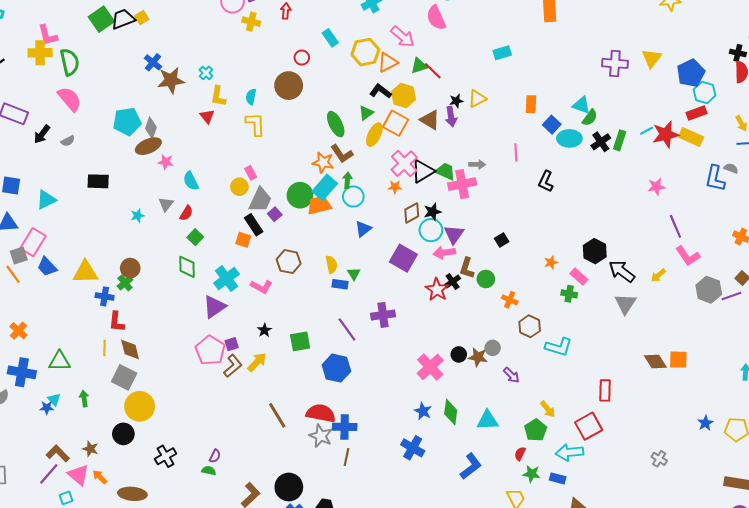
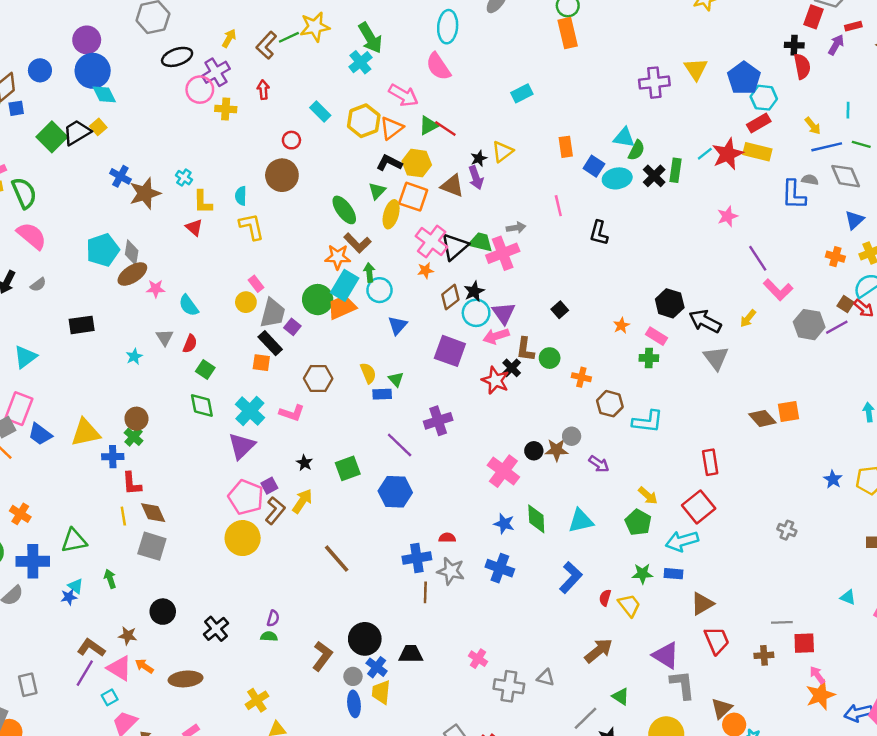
yellow circle: (140, 406) -> (243, 538), moved
red semicircle: (321, 413) -> (447, 538), moved, size x0.5
gray star: (321, 436) -> (451, 571), moved
red semicircle: (520, 454) -> (605, 598), moved

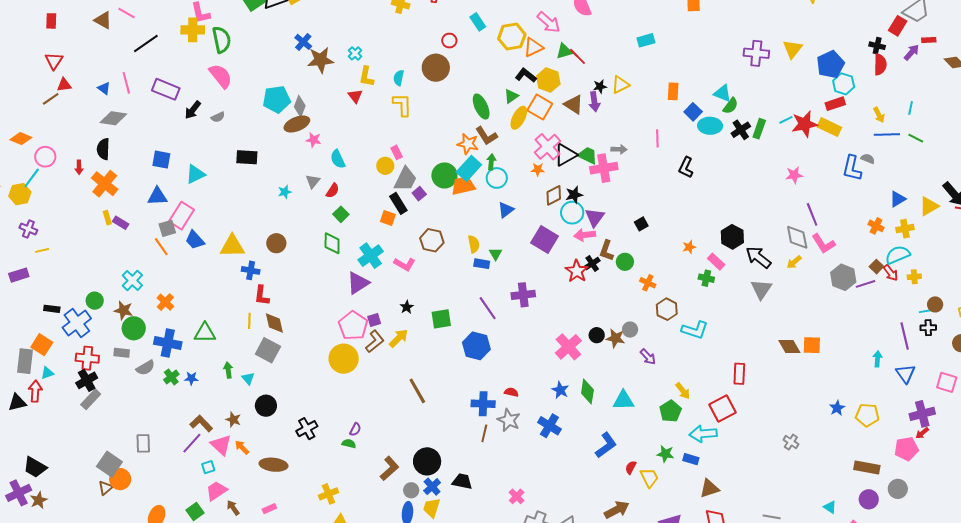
gray diamond: (846, 176) -> (797, 237), moved
green cross: (134, 437) -> (171, 377), moved
cyan triangle: (76, 586) -> (248, 378), moved

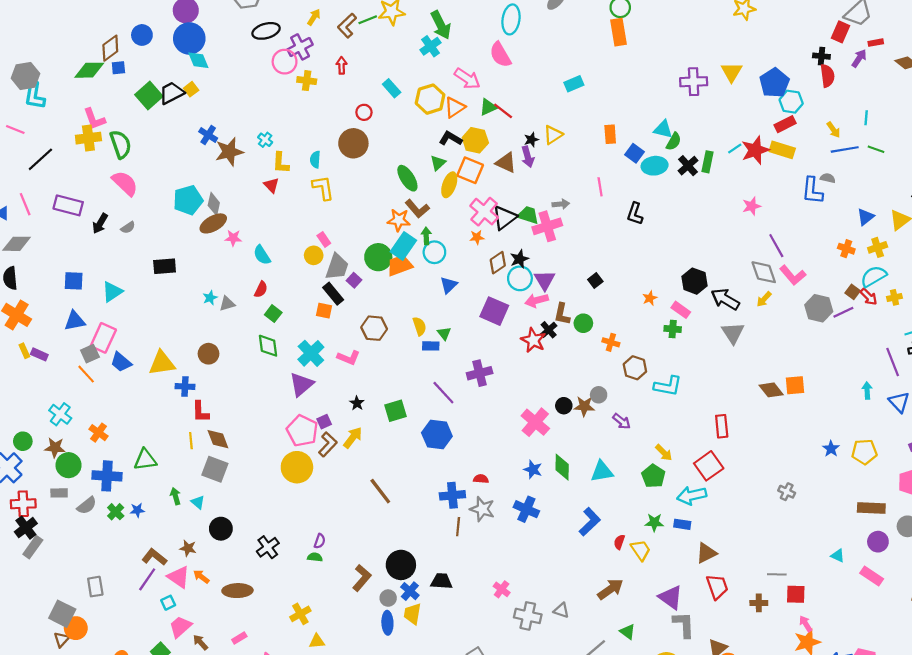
gray triangle: (313, 181) -> (227, 304), moved, turned 42

